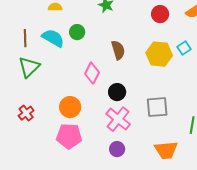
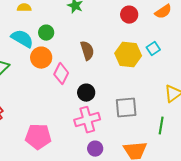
orange circle: (70, 107) -> (41, 58), moved
pink cross: (118, 119) -> (87, 120), turned 35
purple circle: (117, 149) -> (95, 149), moved

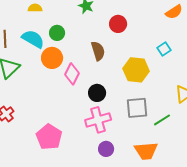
red circle: (129, 15) -> (118, 24), moved
yellow hexagon: (128, 55) -> (136, 70), moved
green line: (161, 126) -> (162, 120), moved, turned 48
pink pentagon: (38, 137) -> (49, 137), turned 30

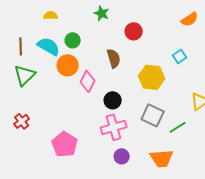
gray square: (137, 108) -> (153, 115), turned 30

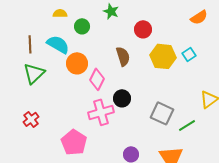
green circle: (73, 40) -> (82, 26), moved
yellow hexagon: (152, 77) -> (163, 56), moved
pink cross: (114, 127) -> (101, 112), moved

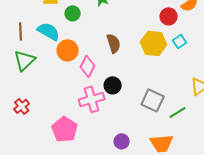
red circle: (143, 29) -> (169, 16), moved

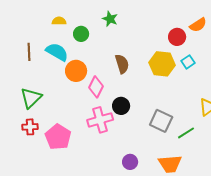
green triangle: (25, 60) -> (31, 98), moved
red cross: (22, 106) -> (30, 127), turned 35
pink pentagon: (65, 129) -> (58, 137), moved

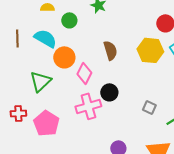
green triangle: (31, 98) -> (40, 81), moved
gray square: (161, 121) -> (149, 107), size x0.6

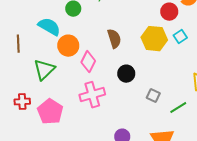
brown line: (17, 38) -> (18, 44), moved
black circle: (109, 92) -> (126, 74), moved

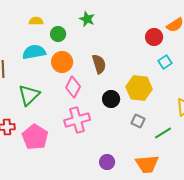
cyan semicircle: (49, 27) -> (34, 52), turned -40
yellow hexagon: (154, 39) -> (139, 88), moved
orange circle: (68, 46) -> (62, 62), moved

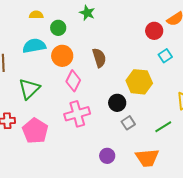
black circle: (111, 99) -> (117, 103), moved
gray square: (138, 121) -> (128, 123), moved, turned 32

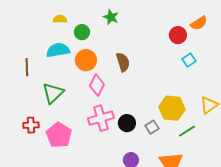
yellow hexagon: (139, 82) -> (172, 108), moved
black circle: (117, 103) -> (127, 123), moved

